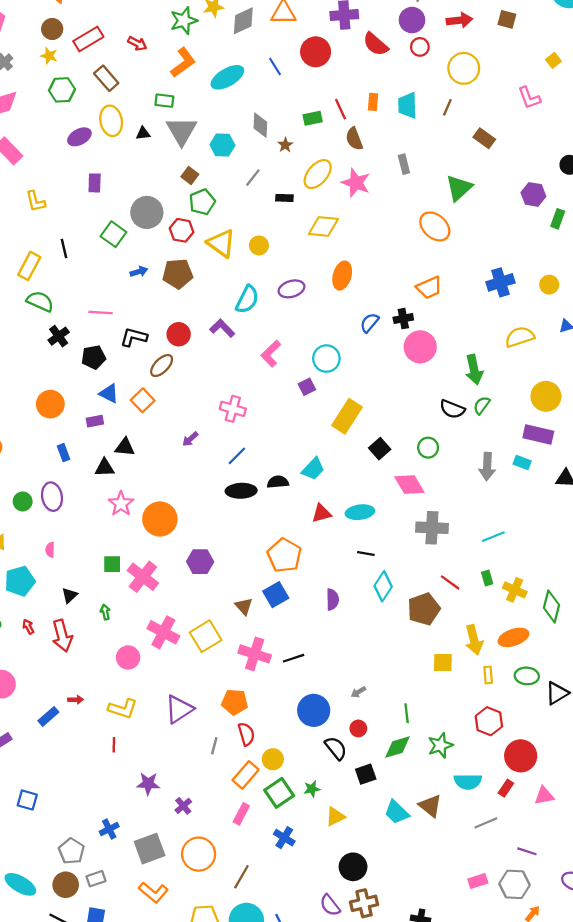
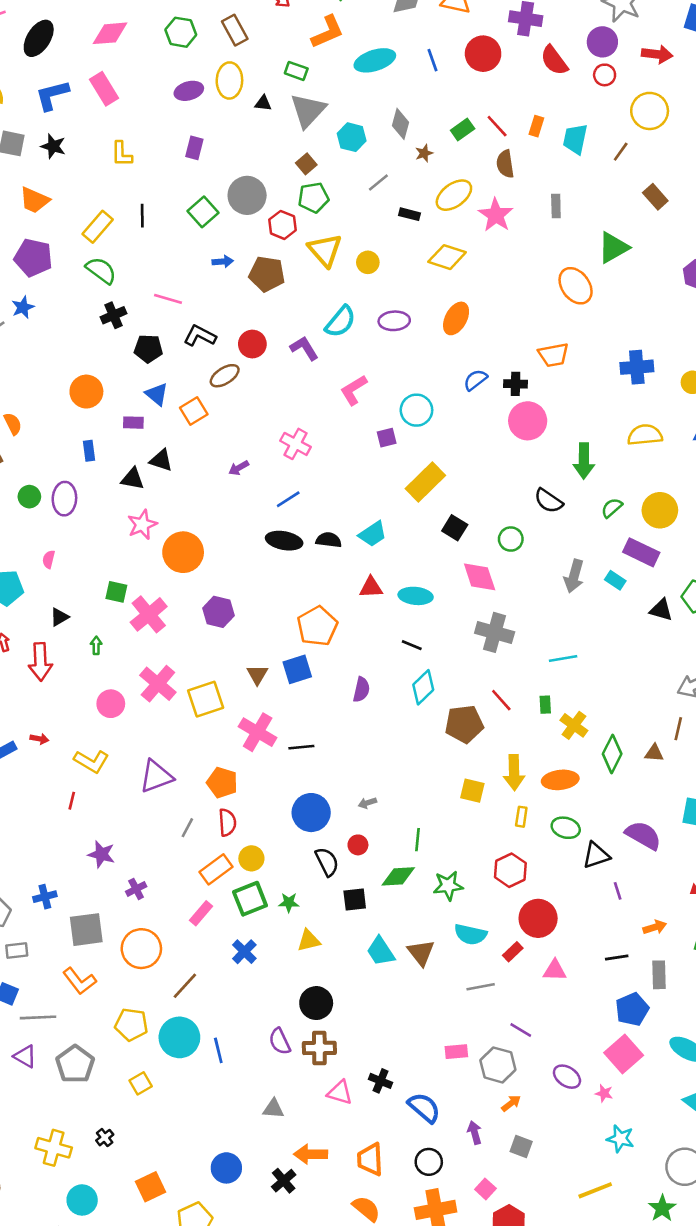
red line: (341, 109) -> (497, 126), turned -30
green rectangle: (313, 118) -> (463, 130), turned -36
green semicircle: (482, 405) -> (612, 508), moved
black square: (380, 449) -> (455, 528), turned -30

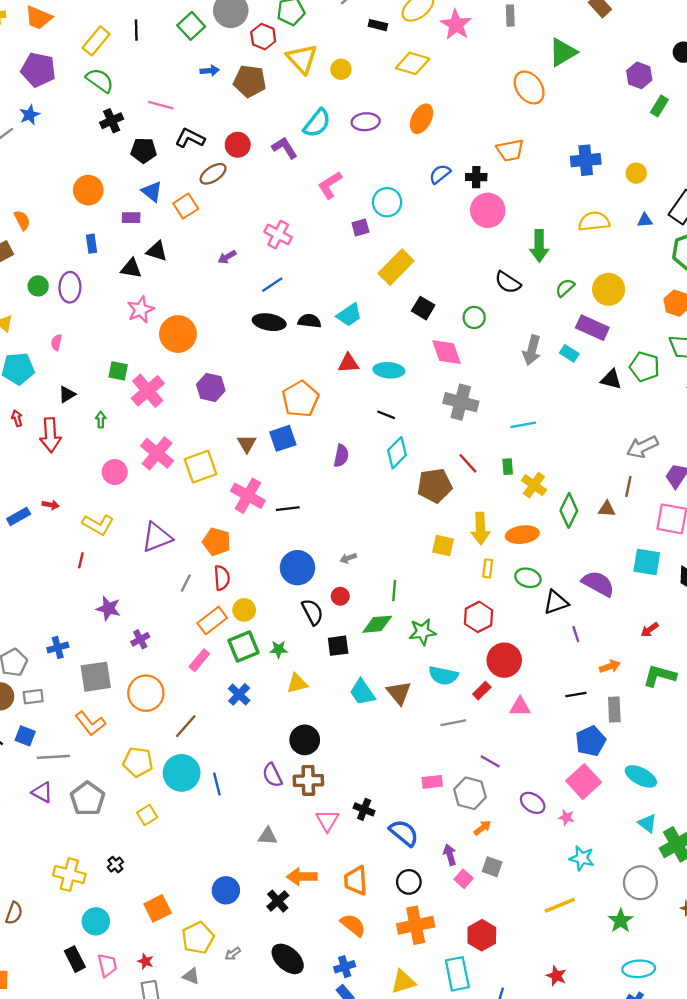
pink triangle: (340, 1093) -> (327, 820), turned 45
pink square: (485, 1189) -> (464, 879), moved

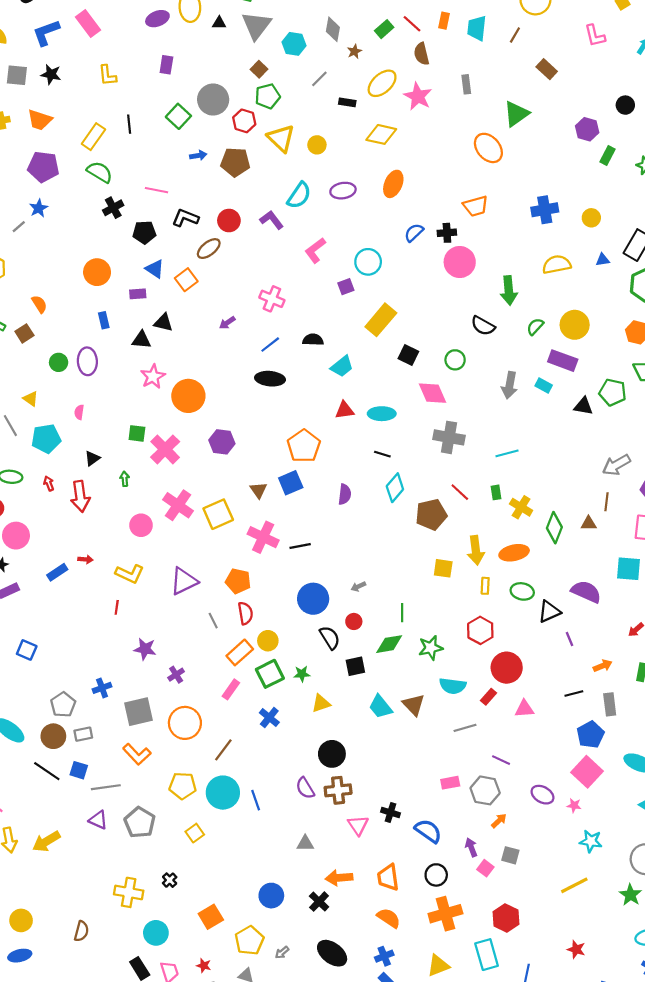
black semicircle: (309, 321) -> (313, 340), moved
gray line: (186, 583) -> (213, 621), turned -49

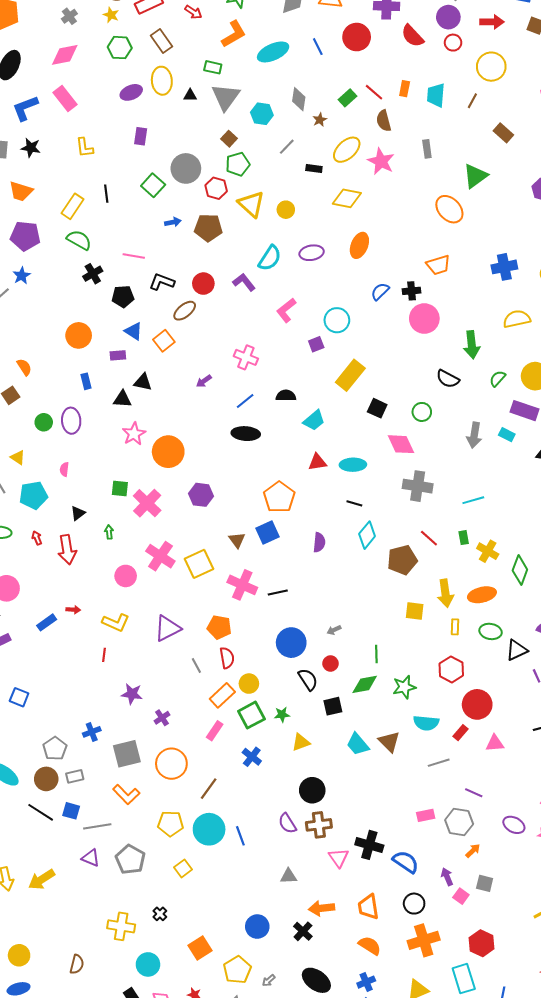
black cross: (391, 813) -> (369, 845), size x1.5

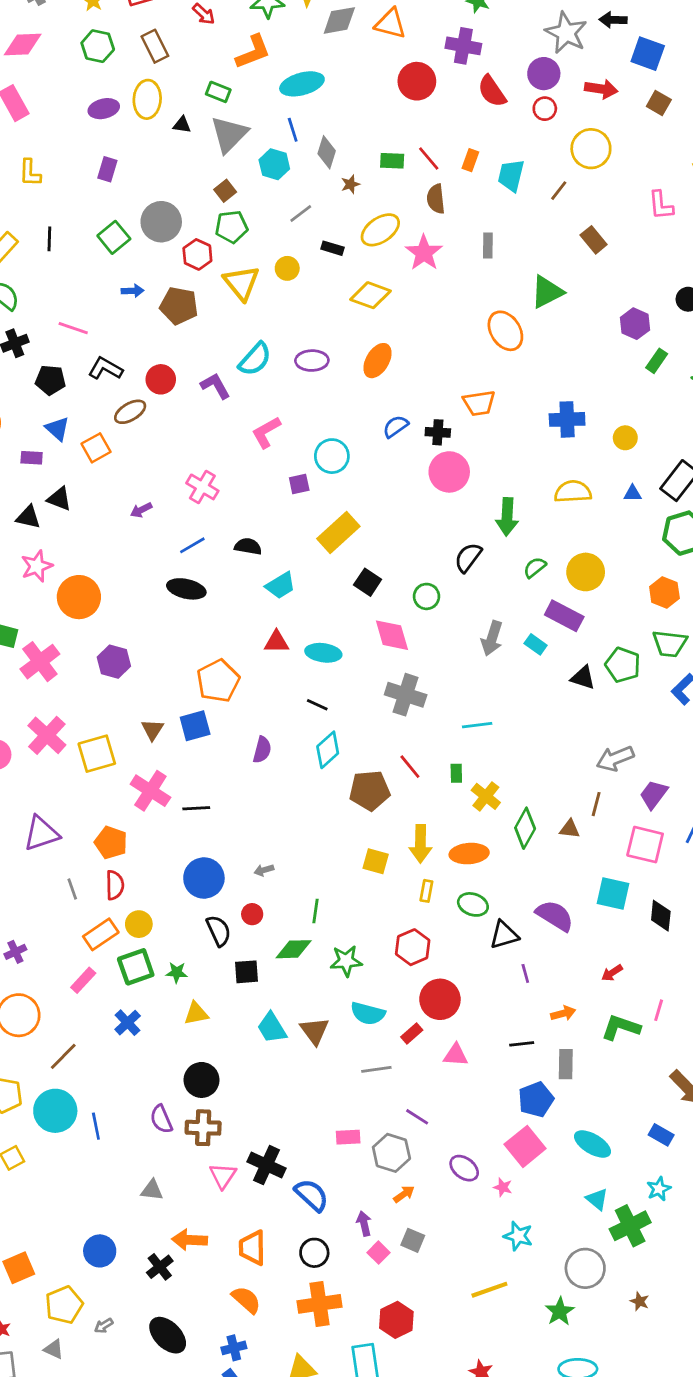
blue line: (318, 47) -> (293, 130), moved
green rectangle: (348, 98) -> (392, 161), turned 36
yellow circle: (286, 210) -> (287, 268), moved
black semicircle: (448, 379) -> (468, 557), turned 90

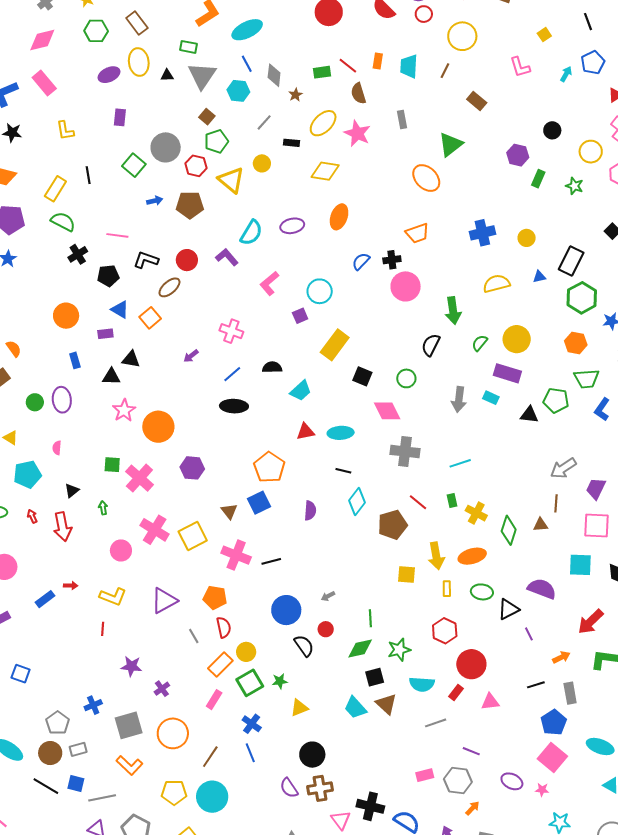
black square: (247, 972) -> (375, 677), moved
red arrow: (612, 973) -> (591, 622), size x1.8
blue line: (96, 1126) -> (250, 753), moved

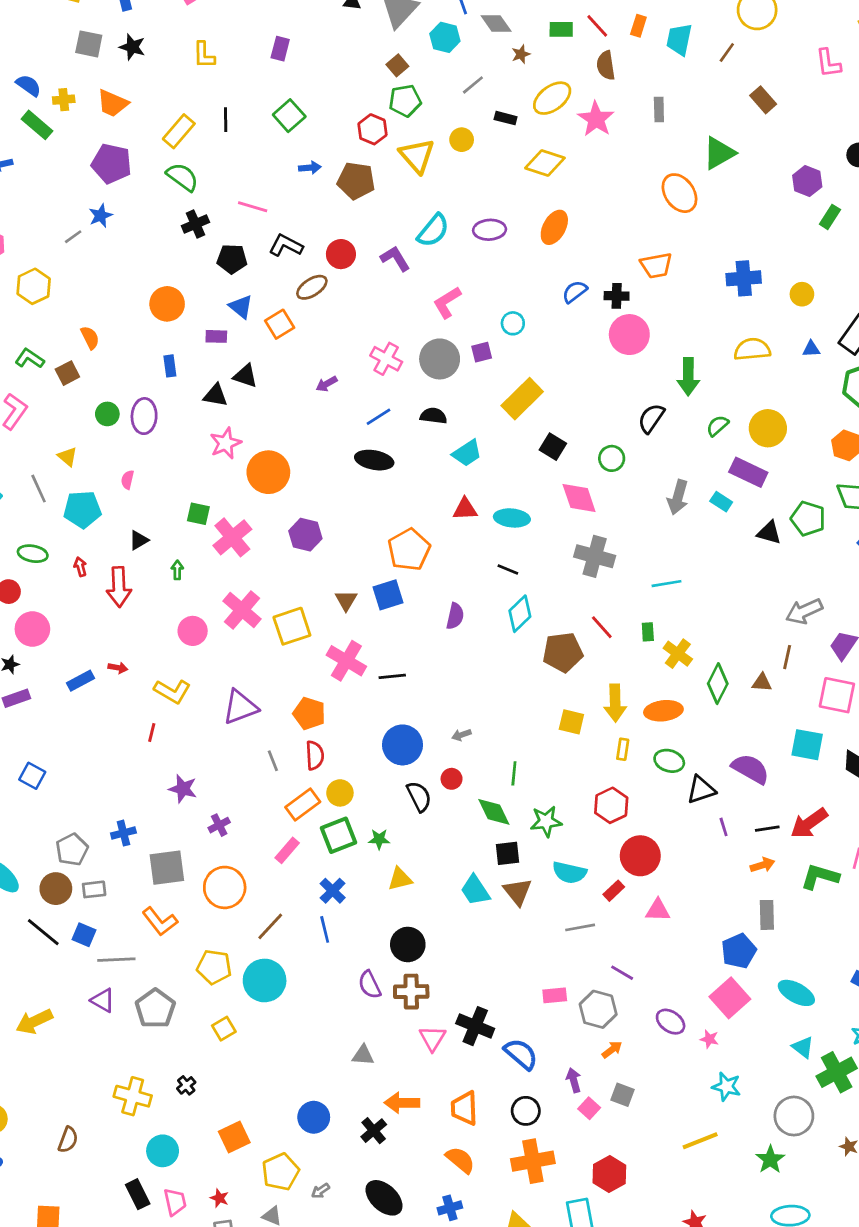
gray diamond: (274, 75) -> (496, 24), turned -50
gray circle: (166, 147) -> (440, 359), moved
cyan circle: (320, 291) -> (513, 323), size x0.7
green diamond: (360, 649) -> (494, 812), turned 68
black line: (536, 685) -> (767, 829), moved

